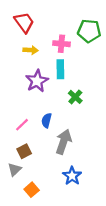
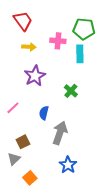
cyan rectangle: (60, 69) -> (80, 54), moved
pink line: (22, 125) -> (13, 108), moved

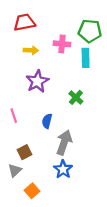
red trapezoid: (23, 21) -> (24, 22), turned -65
pink line: (13, 108) -> (14, 116), turned -64
blue star: (68, 165) -> (63, 169), moved

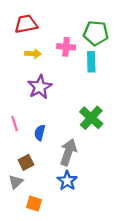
green cross: (76, 97) -> (91, 118), moved, size x1.5
blue semicircle: (47, 121) -> (40, 133), moved
orange square: (32, 191) -> (34, 204), turned -32

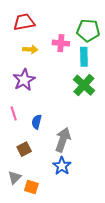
purple star: (40, 87) -> (24, 80), moved
green cross: (91, 118) -> (84, 85), moved
gray triangle: (16, 182) -> (15, 177), moved

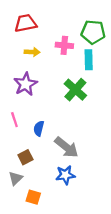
green cross: (84, 85) -> (75, 90), moved
gray arrow: (63, 140) -> (66, 147), turned 110
blue star: (62, 166) -> (65, 175), turned 30
gray triangle: (15, 177) -> (16, 178), moved

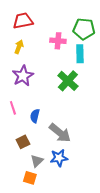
yellow arrow: (32, 52) -> (19, 47), moved, turned -72
gray triangle: (16, 178) -> (37, 161), moved

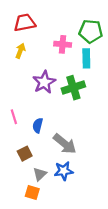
purple star: (23, 76) -> (44, 82), moved
green cross: (68, 81) -> (73, 88), turned 30

